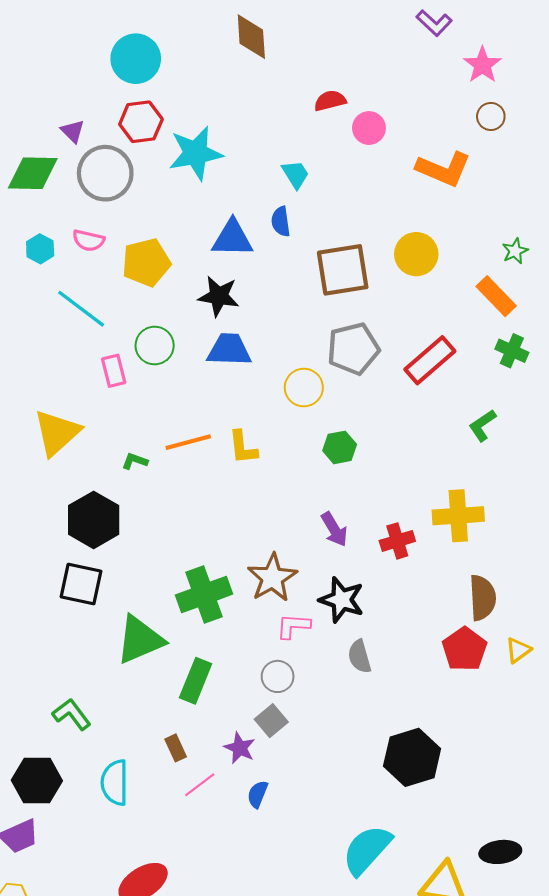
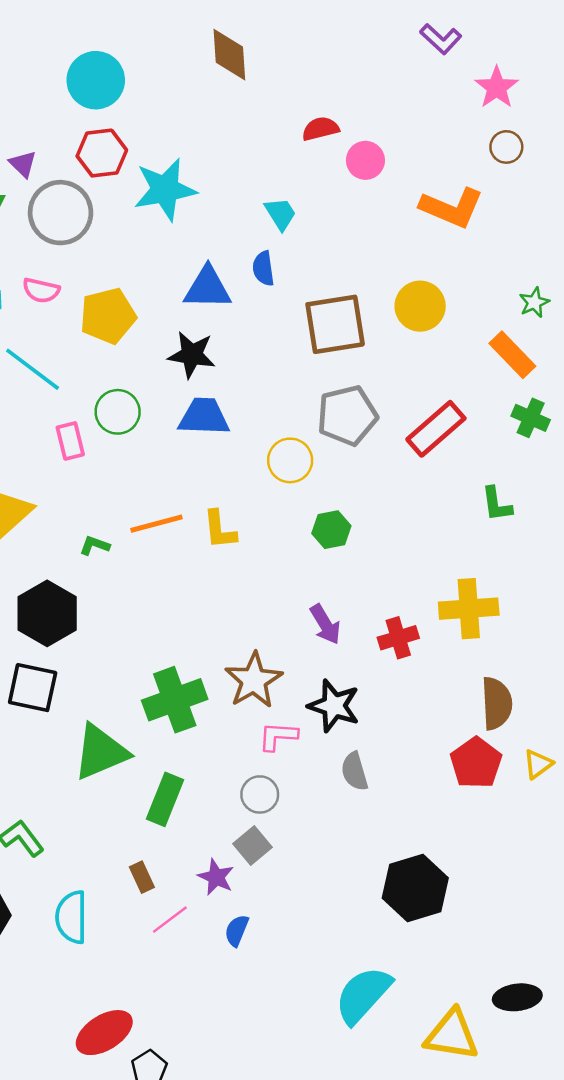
green L-shape: (482, 425) -> (497, 504), turned -64

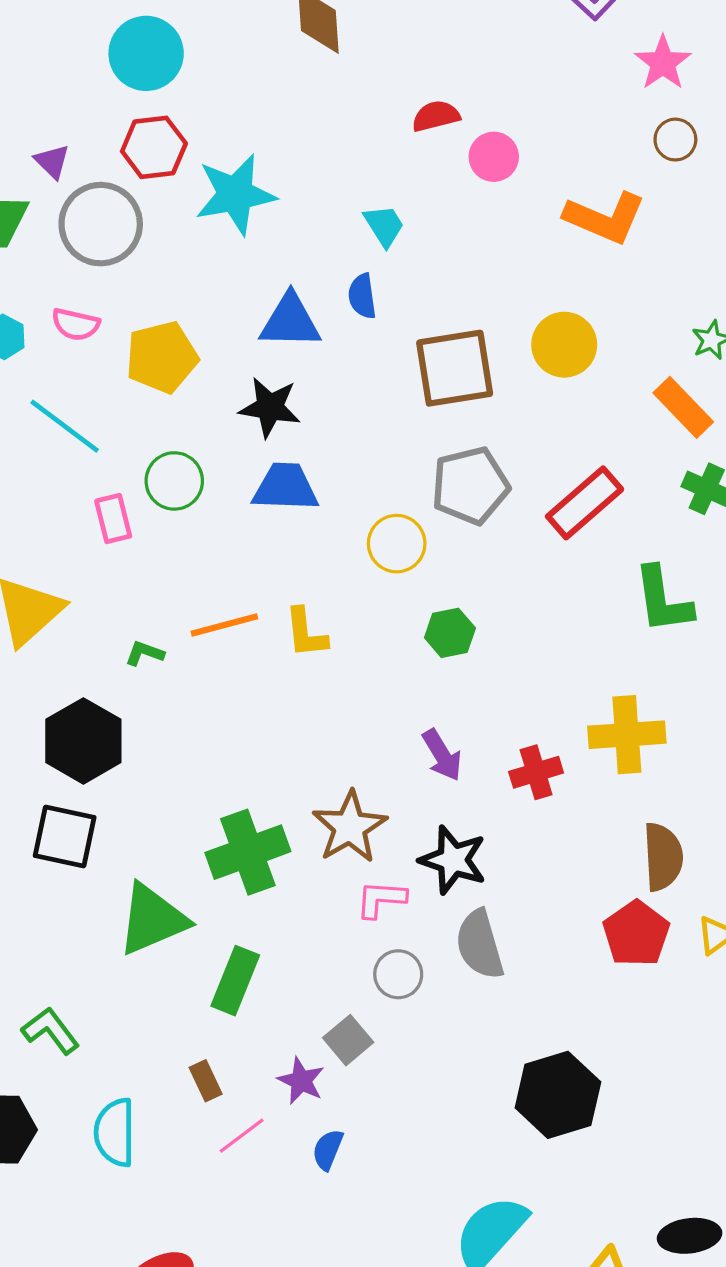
green L-shape: (497, 504) -> (663, 600), size x1.5
gray semicircle: (354, 771) -> (480, 945), size x1.4
gray circle: (260, 794) -> (398, 974), moved

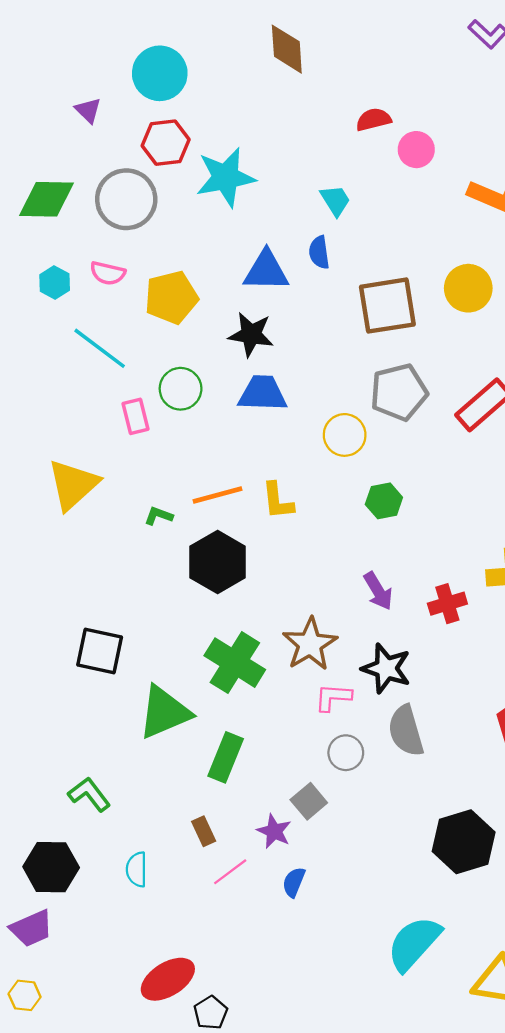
purple triangle: (52, 161) -> (88, 110), moved
black hexagon: (83, 741) -> (218, 562), moved
green cross: (248, 852) -> (235, 663), turned -38
cyan semicircle: (115, 1132) -> (137, 869), size x0.7

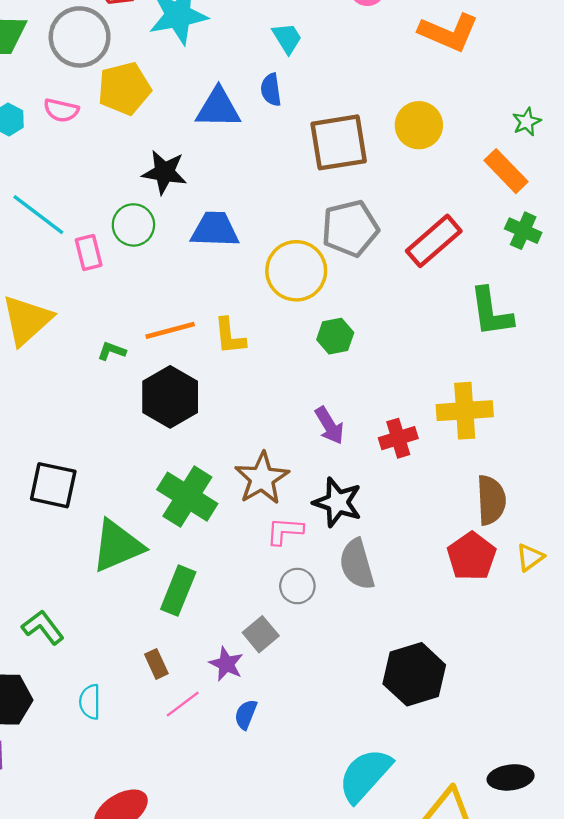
yellow pentagon: (171, 297) -> (124, 89), moved
black star: (251, 334) -> (164, 172), moved
cyan line: (100, 348) -> (38, 215), moved
yellow circle: (345, 435) -> (296, 271), size x1.4

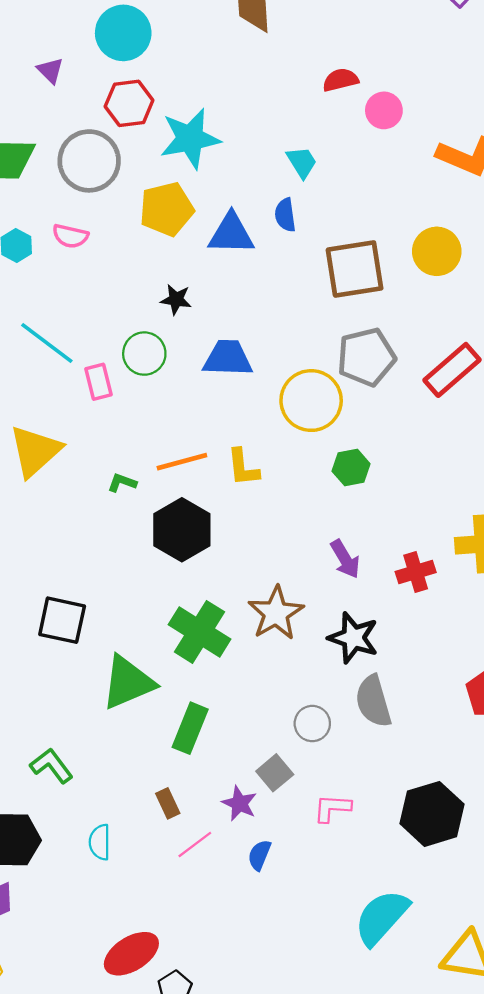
yellow pentagon: (124, 89) -> (167, 209), moved
black star: (164, 172) -> (176, 300), size x0.7
pink L-shape: (285, 531) -> (332, 808), moved

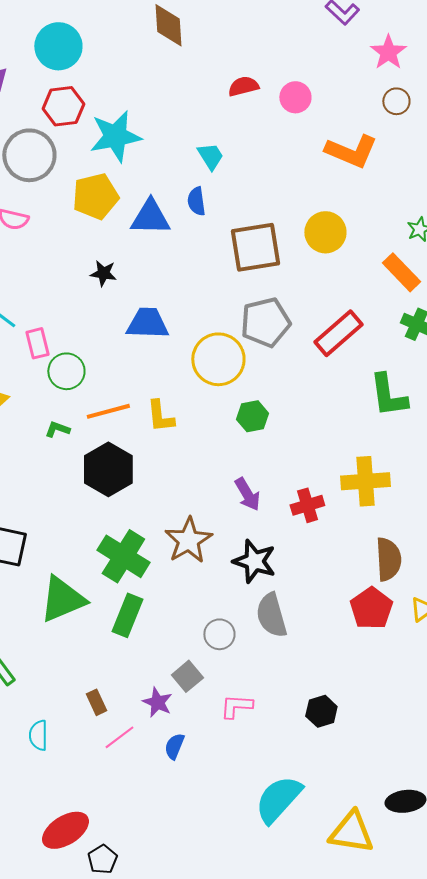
pink circle: (384, 110) -> (295, 97), moved
green circle: (144, 354) -> (66, 371), moved
green rectangle: (190, 728) -> (127, 615), moved
black hexagon: (432, 814) -> (321, 711), size x0.6

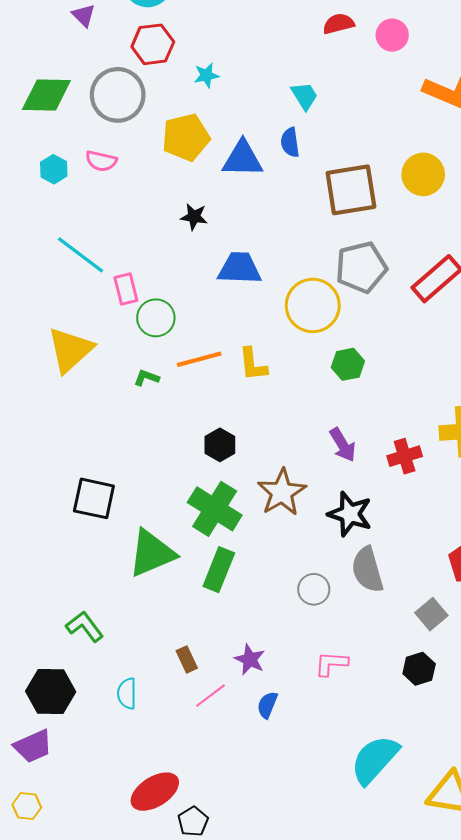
cyan star: (115, 136) -> (206, 75), size x0.5
black hexagon: (108, 469) -> (220, 445), moved, size x0.6
gray square: (187, 676) -> (431, 614), moved

